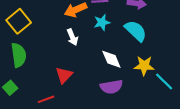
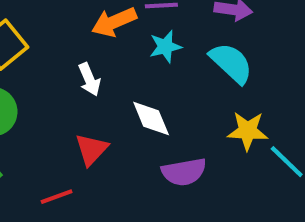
white arrow: (72, 37) -> (89, 79), moved
white diamond: (111, 59) -> (151, 119), moved

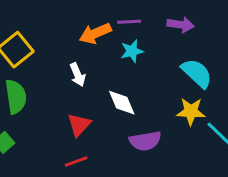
cyan semicircle: (231, 63) -> (197, 73), moved
red line: (57, 197) -> (76, 161), moved

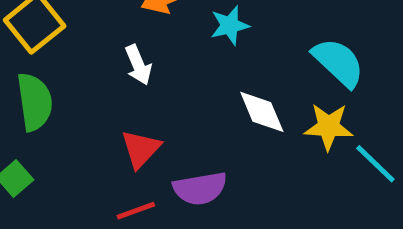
white diamond: (122, 103) -> (262, 112), moved
purple semicircle: (145, 141) -> (200, 188), moved

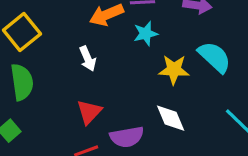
white diamond: (262, 112) -> (171, 118), moved
yellow star: (329, 127) -> (174, 70), moved

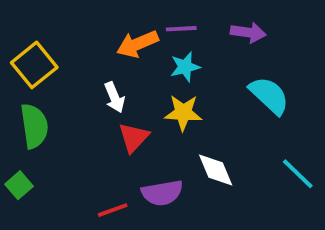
yellow star: (174, 70) -> (183, 113), moved
red triangle: (89, 112) -> (134, 137), moved

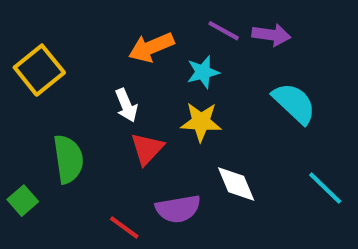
purple line: (181, 29) -> (224, 31), moved, turned 32
green semicircle: (34, 126) -> (68, 159), moved
red line: (113, 210) -> (124, 227), turned 56

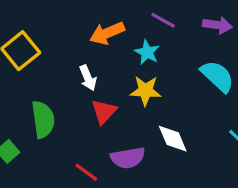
purple arrow: (271, 35) -> (217, 25), moved
cyan star: (203, 72) -> (147, 52), turned -30

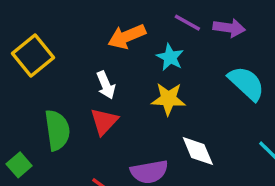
purple arrow: (217, 25) -> (229, 28), moved
red triangle: (104, 111) -> (104, 121), moved

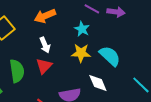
orange arrow: (127, 36) -> (45, 16), moved
cyan semicircle: (246, 83) -> (110, 56), moved

